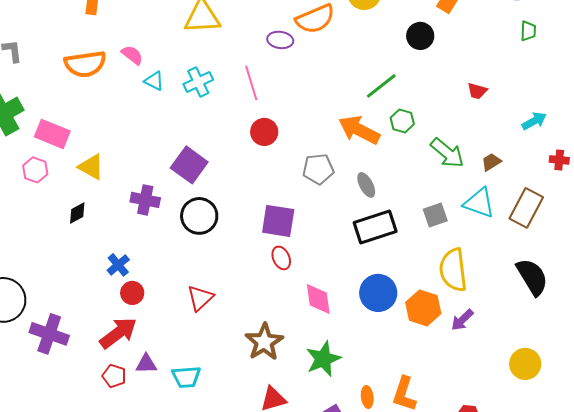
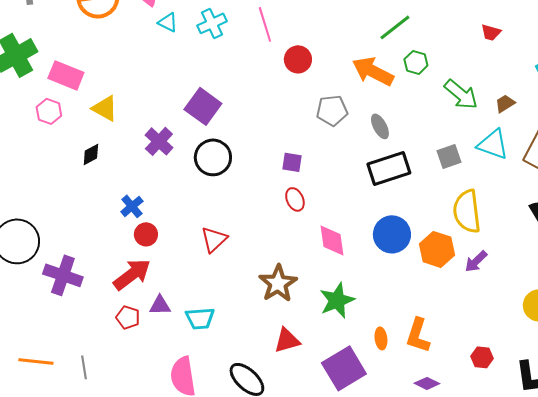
red circle: (264, 132) -> (298, 59), moved
purple cross: (145, 200) -> (159, 141), turned 32
purple square: (278, 221) -> (292, 162), size x0.6

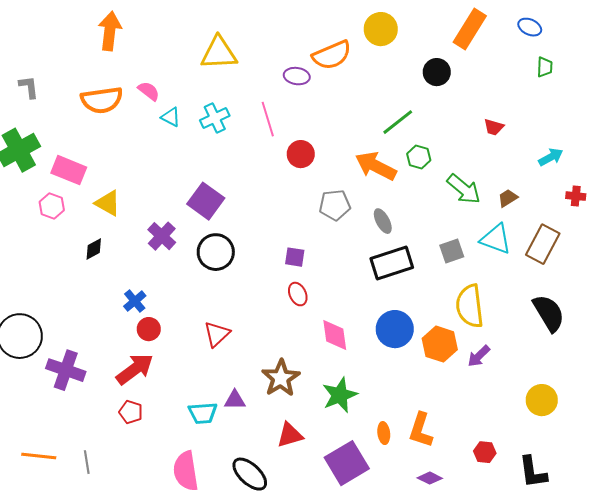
purple triangle: (160, 305) -> (235, 400), moved

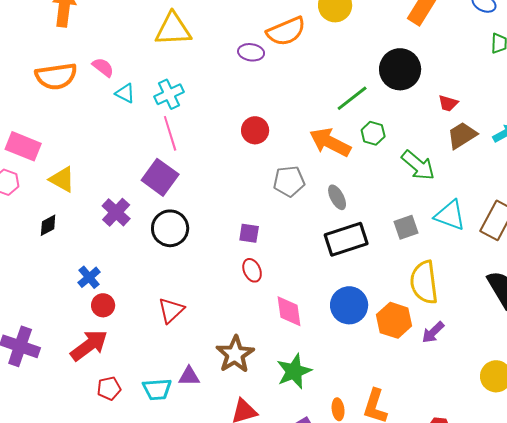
black circle: (437, 72) -> (400, 69), moved, size x1.5
pink line: (268, 119) -> (170, 133), moved
brown trapezoid: (508, 198) -> (462, 135), moved, size x1.5
red pentagon: (131, 412) -> (109, 388), moved, turned -30

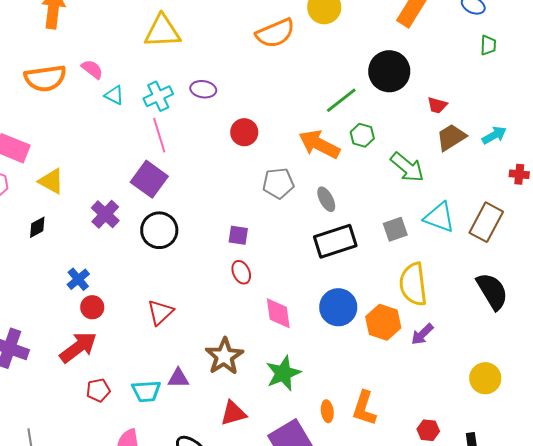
purple ellipse: (251, 52) -> (203, 89), moved

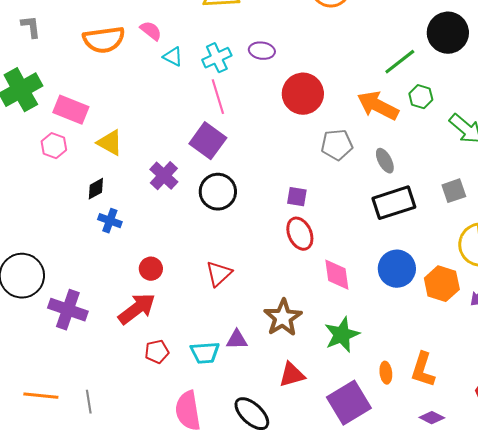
red circle: (244, 132) -> (303, 94), size x1.5
red ellipse: (241, 272) -> (300, 234), size x1.4
blue cross: (78, 279) -> (110, 221), moved, turned -30

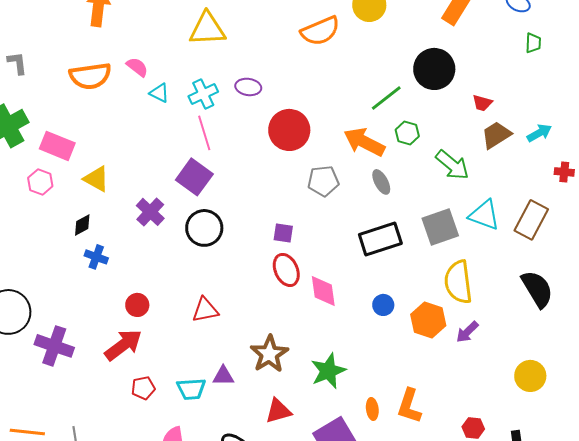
gray ellipse: (385, 161) -> (381, 182), moved
gray square: (454, 191) -> (440, 227), size x1.5
blue circle: (397, 269) -> (383, 305), size x0.6
red triangle: (219, 274) -> (205, 310), turned 32
pink diamond: (337, 275) -> (323, 291), moved

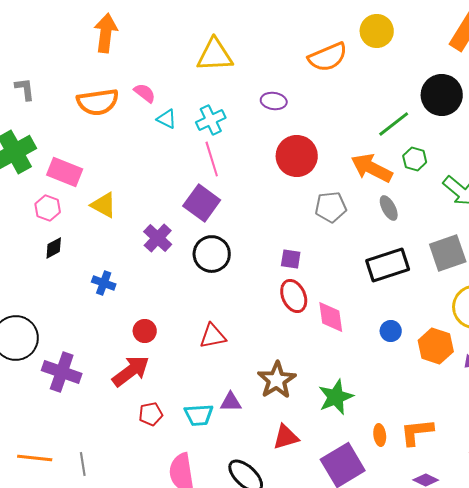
purple ellipse: (248, 87) -> (274, 101), moved
black diamond: (82, 225) -> (54, 248), moved
orange L-shape: (409, 406) -> (417, 432), turned 66

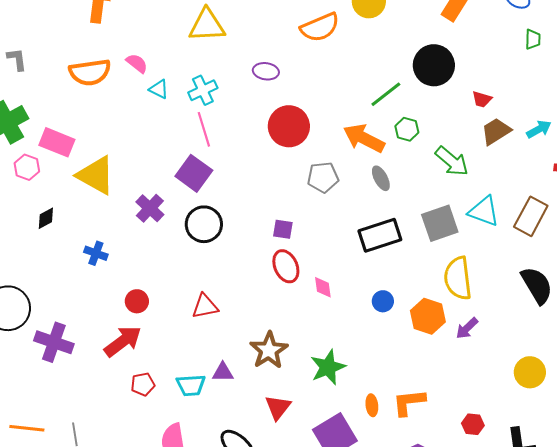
yellow triangle: (104, 205) -> (96, 175), size x1.5
pink hexagon: (48, 208) -> (27, 167), moved
pink diamond: (331, 317) -> (323, 287), size x0.7
red triangle: (286, 437) -> (278, 407), turned -36

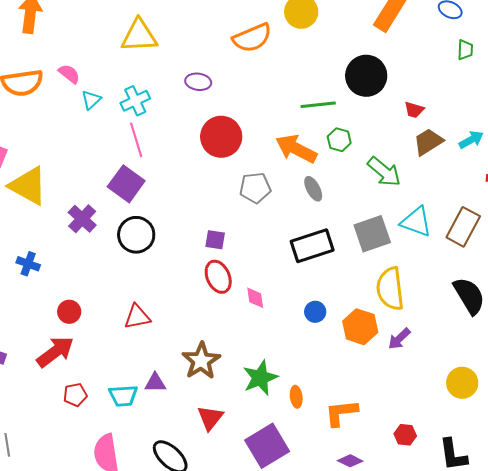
cyan triangle: (159, 89) -> (91, 100), turned 50
green line: (386, 94) -> (318, 105), turned 32
orange ellipse: (372, 405) -> (296, 397), moved

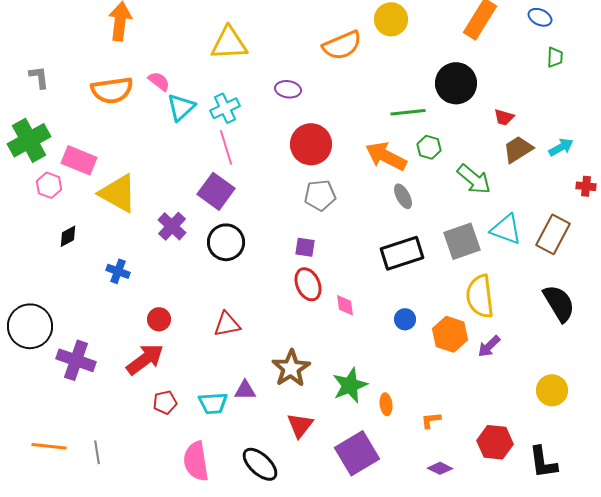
cyan triangle: (91, 100) -> (181, 107), size x1.4
gray pentagon: (255, 188) -> (320, 195), moved
orange L-shape: (341, 413) -> (431, 420), size x0.6
red hexagon: (405, 435) -> (495, 442), size x1.6

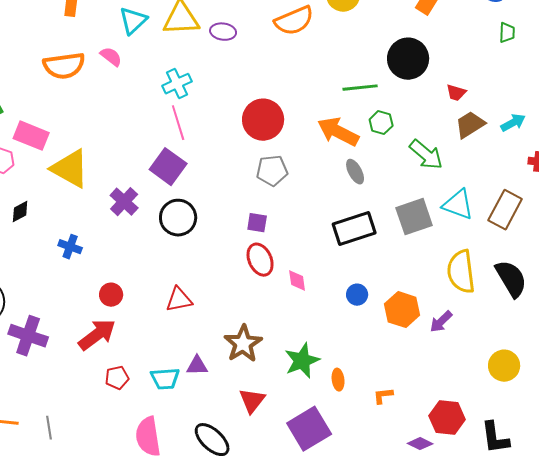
purple ellipse: (288, 89) -> (223, 32), moved
cyan triangle: (181, 107) -> (133, 21), moved
yellow semicircle: (480, 296) -> (461, 272), moved
purple diamond: (440, 468) -> (420, 444), moved

